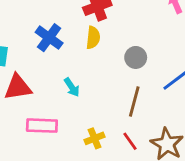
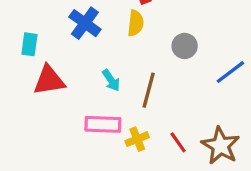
brown line: (134, 101) -> (149, 90), moved
pink rectangle: (42, 126) -> (103, 124), moved

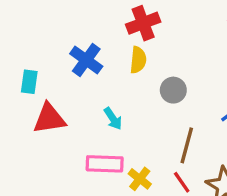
gray circle: (185, 46) -> (173, 90), moved
brown line: (149, 90) -> (187, 145), moved
yellow cross: (137, 139) -> (140, 179), turned -30

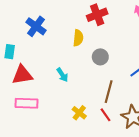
red cross: (143, 23) -> (97, 15), moved
blue cross: (86, 60) -> (36, 26), moved
pink rectangle: (105, 164) -> (27, 103), moved

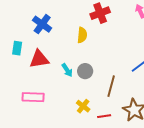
gray circle: (100, 57) -> (85, 71), moved
red triangle: (22, 75) -> (39, 59), moved
red line: (106, 115) -> (104, 116), moved, turned -64

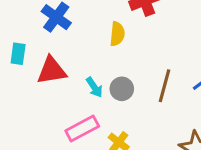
brown line: (111, 86) -> (165, 86), moved
pink rectangle: (33, 97) -> (82, 128), moved, turned -30

